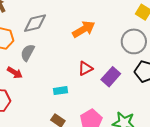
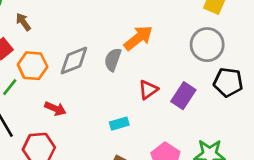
gray diamond: (35, 23) -> (74, 61), moved
gray semicircle: (28, 53) -> (113, 60), moved

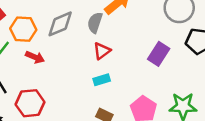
red triangle: (148, 90) -> (102, 51), moved
red arrow: (55, 109) -> (35, 57), moved

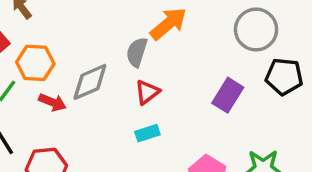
gray diamond: (60, 24) -> (90, 82), moved

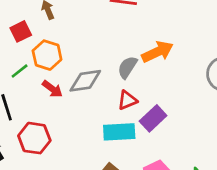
purple rectangle: (228, 95) -> (153, 118), moved
cyan rectangle: (147, 133) -> (119, 132), size x1.6

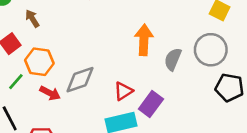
orange arrow: (157, 52) -> (144, 40), turned -52
gray semicircle: (127, 67) -> (173, 59), moved

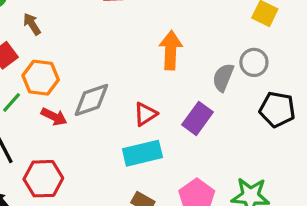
gray circle: (211, 50) -> (254, 62), size x0.7
gray semicircle: (173, 59) -> (223, 77), moved
purple rectangle: (151, 104) -> (198, 118), moved

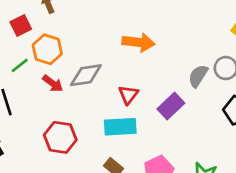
orange arrow: (171, 50) -> (139, 42), moved, turned 84
red triangle: (145, 114) -> (128, 95), turned -30
red hexagon: (43, 179) -> (60, 137), moved

